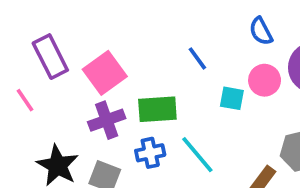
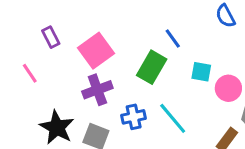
purple rectangle: (50, 57) -> (51, 37), size x0.6
pink circle: (265, 80) -> (228, 88), moved
green rectangle: (157, 109) -> (152, 67), moved, turned -56

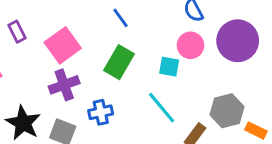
blue line: (173, 39) -> (120, 18), moved
pink circle: (228, 88) -> (190, 45), moved
cyan line: (173, 118) -> (162, 108), moved

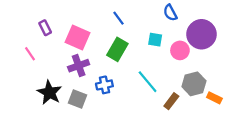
pink square: (63, 45) -> (78, 37), turned -30
pink circle: (190, 45) -> (180, 50), moved
cyan square: (169, 67) -> (155, 40), moved

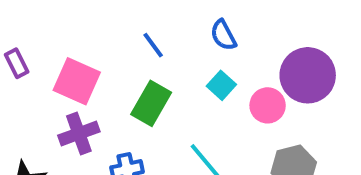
blue semicircle: (170, 13) -> (223, 35), moved
cyan square: (155, 40) -> (221, 85), turned 32

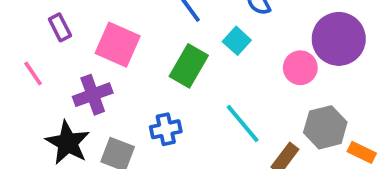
cyan square: (221, 85) -> (237, 41), moved
purple cross: (79, 134) -> (93, 95), moved

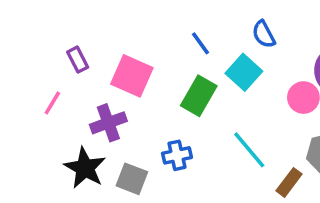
cyan square: (237, 41) -> (244, 72), size x1.4
pink line: (33, 74) -> (52, 103), turned 65

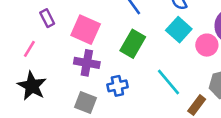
cyan square: (244, 72) -> (179, 30), moved
purple cross: (108, 123) -> (87, 63), moved, turned 30
black star: (85, 168) -> (32, 86), moved

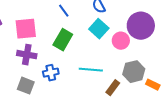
pink square: (86, 30) -> (26, 29), turned -30
cyan line: (169, 82) -> (91, 70), turned -45

